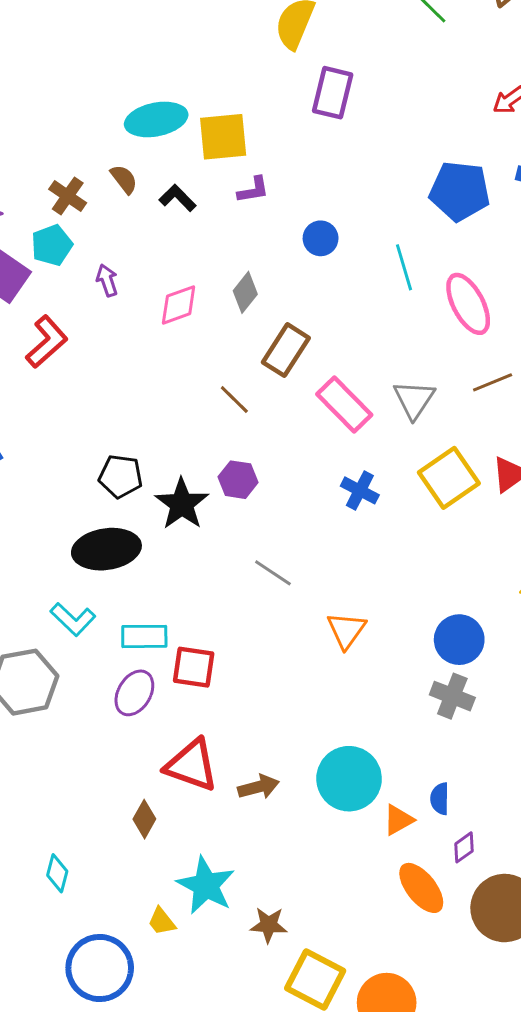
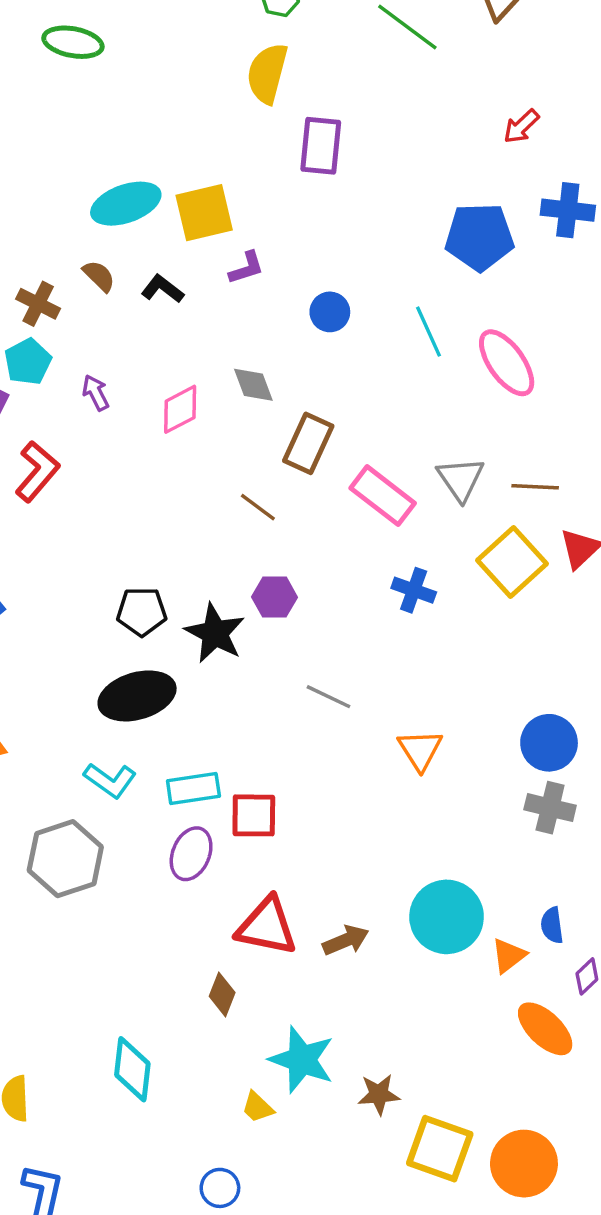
gray diamond: (245, 292) -> (253, 385), turned -51
brown line: (493, 382) -> (535, 487), moved, turned 33
cyan diamond: (57, 873) -> (132, 1069), size x1.5
blue circle: (100, 968) -> (220, 1188), moved, size x0.5

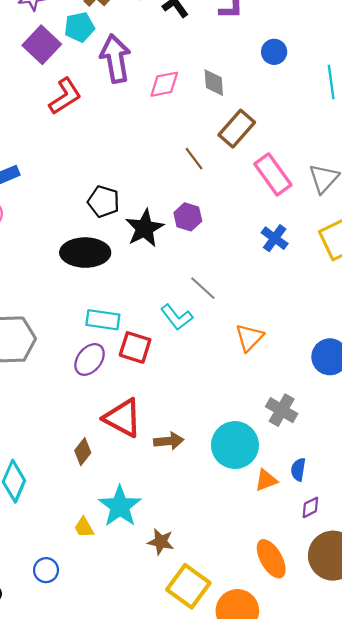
purple arrow: (96, 393) -> (115, 59), size x2.0
cyan L-shape: (110, 780) -> (177, 317), moved
gray cross: (550, 808) -> (282, 410), moved
orange ellipse: (545, 1029) -> (271, 559), moved

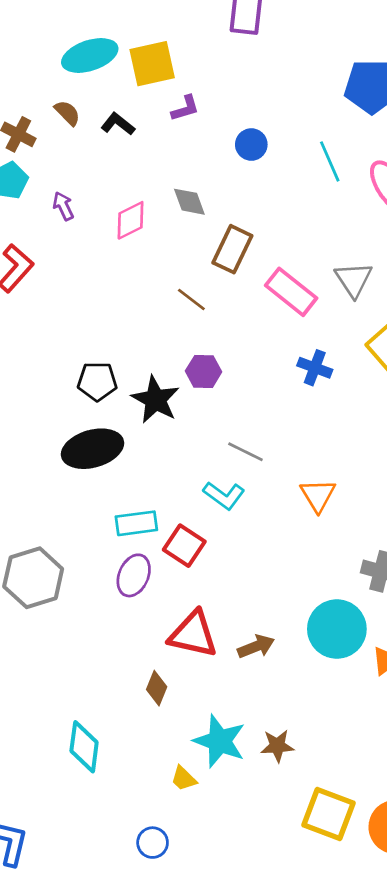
purple arrow: (115, 59) -> (63, 206), size x0.5
red square: (135, 347) -> (184, 546), turned 32
brown star: (161, 542) -> (277, 746), moved

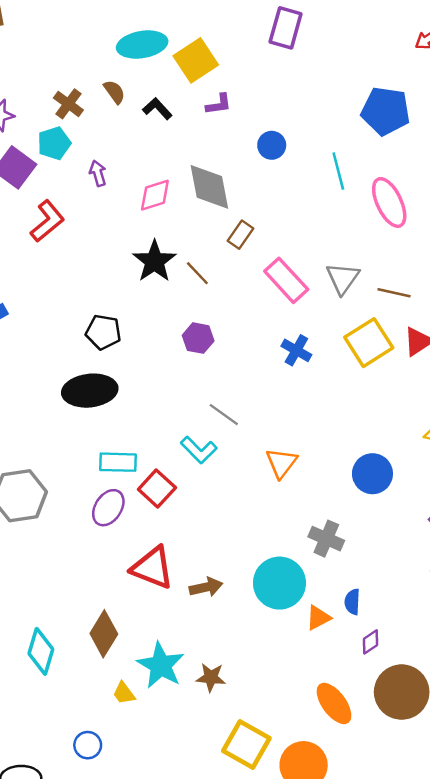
yellow square: (152, 64) -> (196, 60), turned -30
gray diamond: (189, 202) -> (209, 187), size x1.6
brown rectangle: (232, 249) -> (241, 235), size x0.7
black star: (155, 400) -> (154, 261), moved
brown diamond: (157, 688) -> (104, 634), moved, size x1.5

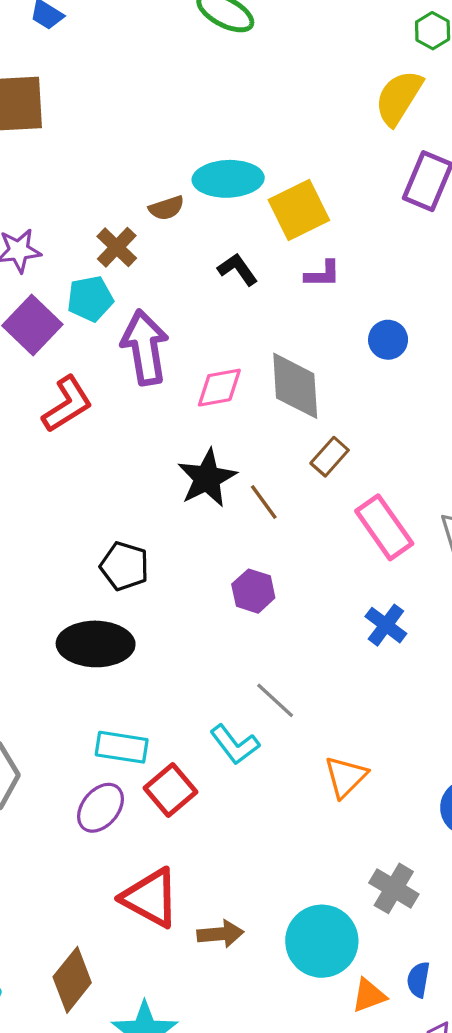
brown semicircle: (114, 92) -> (166, 208), moved, turned 100
purple arrow: (98, 173) -> (145, 347), size x2.0

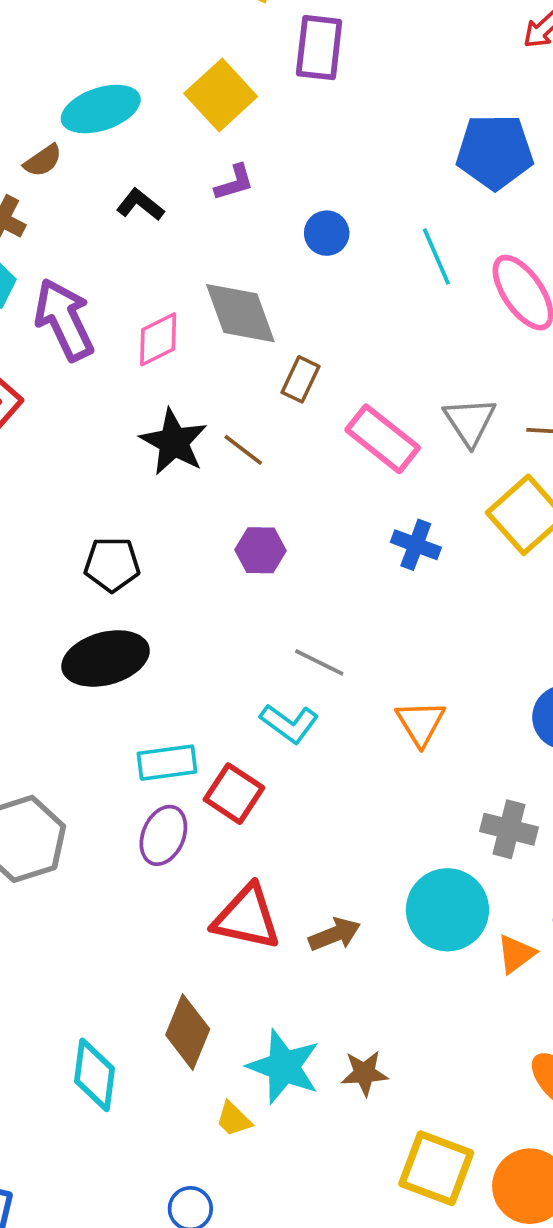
yellow square: (299, 210) -> (221, 95), moved

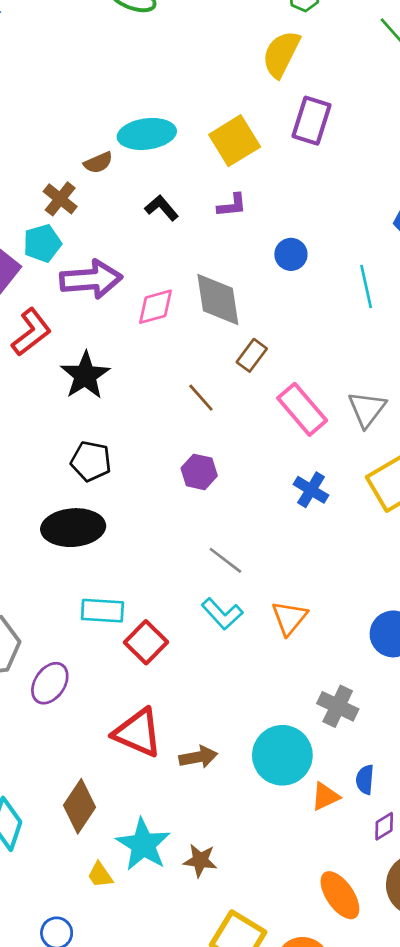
purple arrow: (64, 320) -> (91, 279), turned 100
black star: (174, 442) -> (85, 375), moved
cyan L-shape: (289, 723) -> (222, 614), moved
purple ellipse: (163, 835) -> (50, 683), moved

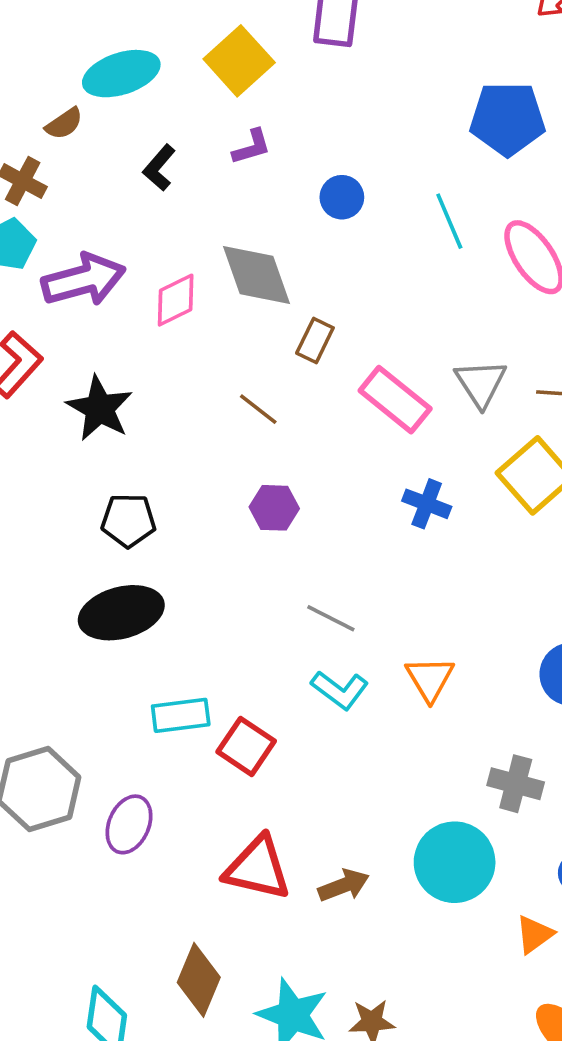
black L-shape: (162, 208) -> (159, 168), turned -88
orange triangle: (325, 796) -> (534, 934), moved

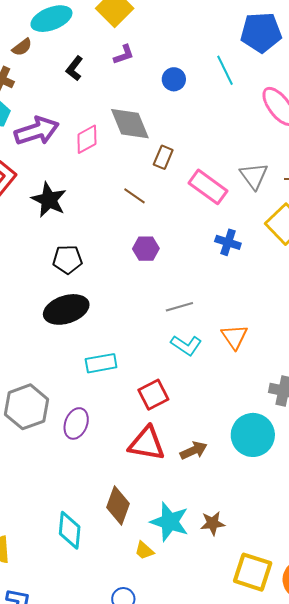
cyan line: (449, 221) -> (225, 70), moved
gray line: (331, 618) -> (179, 307), turned -40
red square: (246, 746) -> (153, 395), moved, turned 32

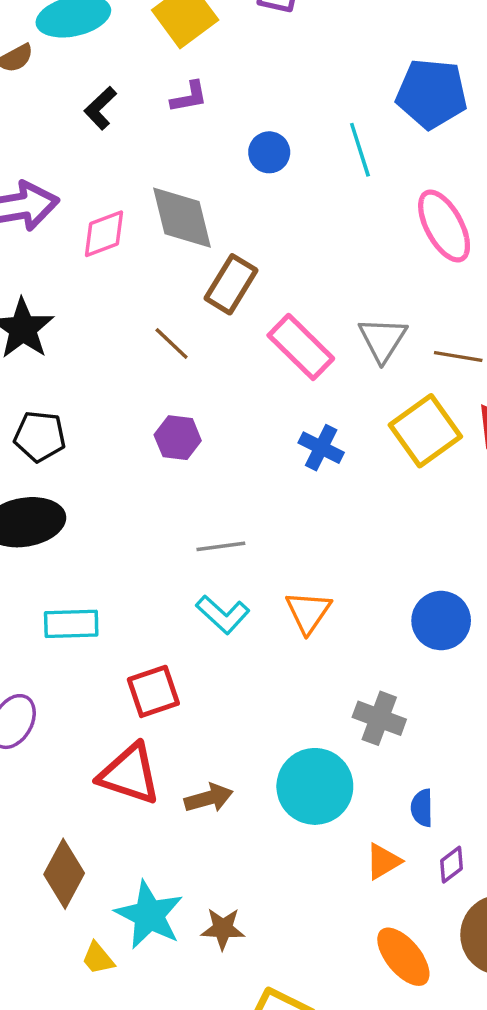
brown rectangle: (163, 157) -> (231, 284), size x1.4

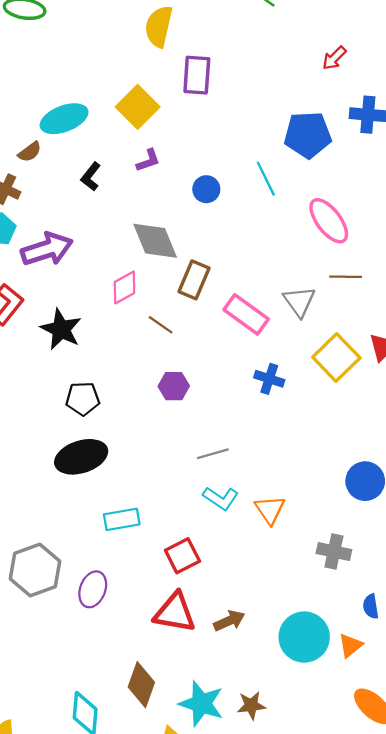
pink diamond: (104, 234) -> (124, 287), moved
brown line: (458, 357) -> (346, 277), moved
orange triangle: (308, 612) -> (270, 510), moved
cyan circle: (315, 786) -> (304, 637), moved

